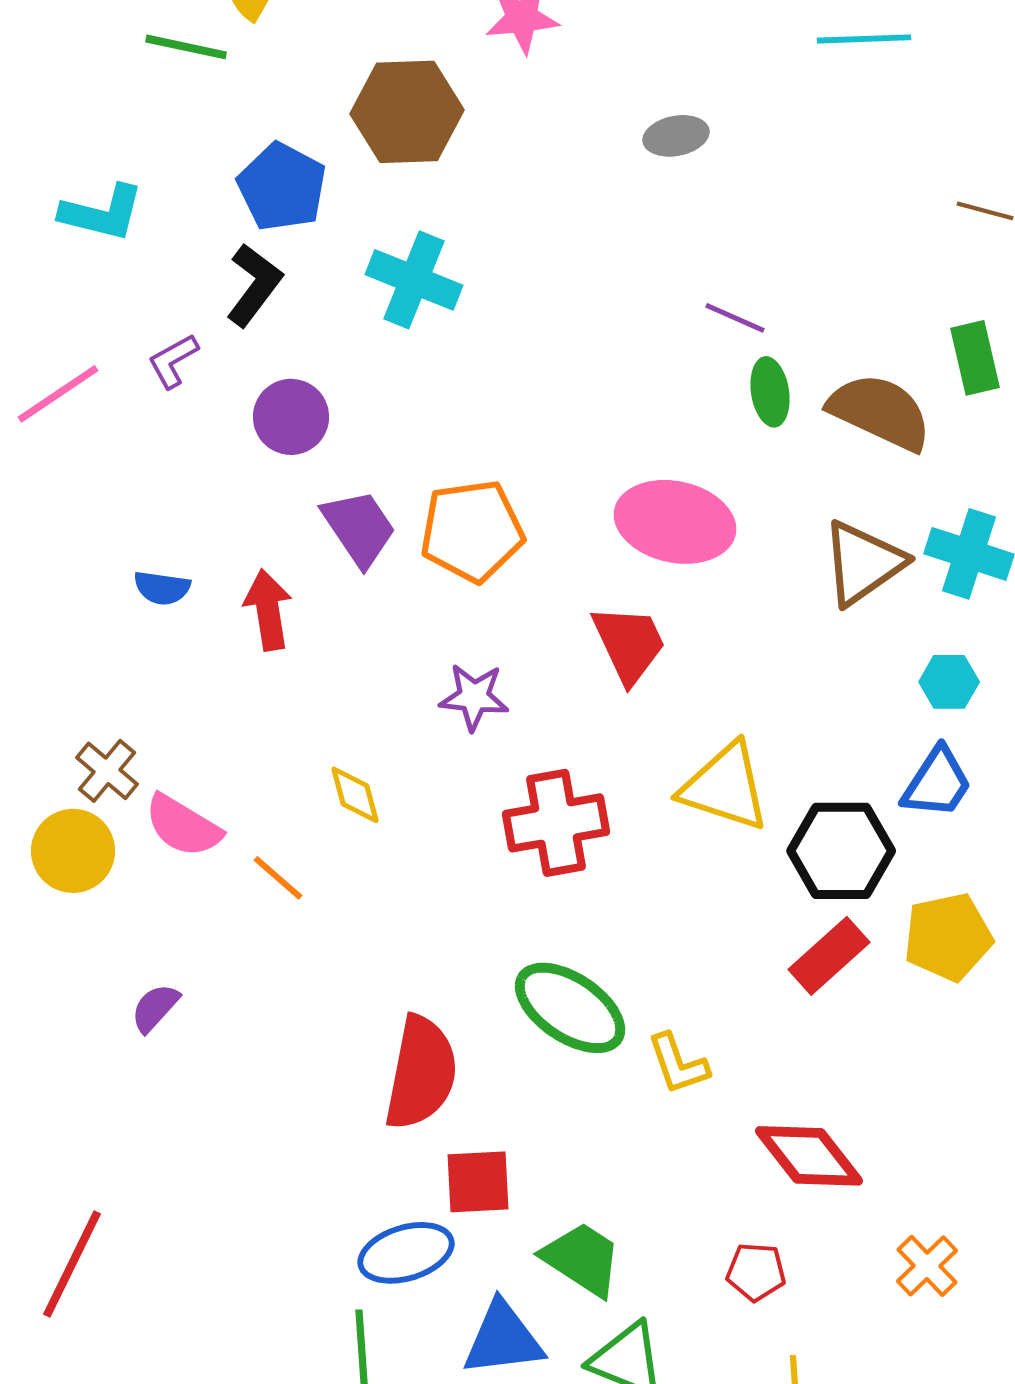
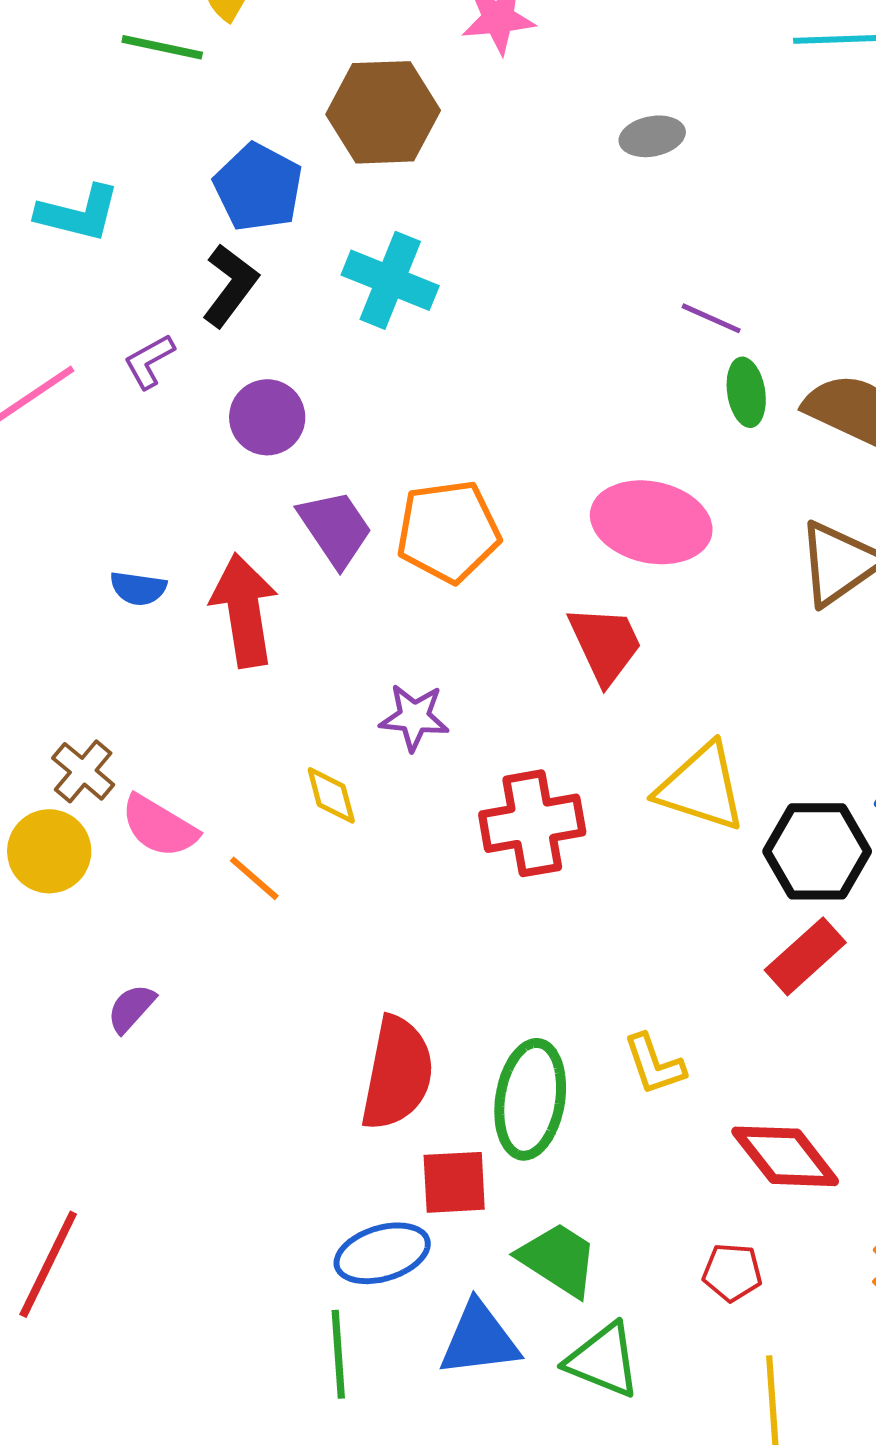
red arrow: (268, 610) -> (244, 610), size x1.4
purple star: (474, 697) -> (414, 717), moved
green ellipse: (570, 1008) -> (530, 1099), moved, turned 65

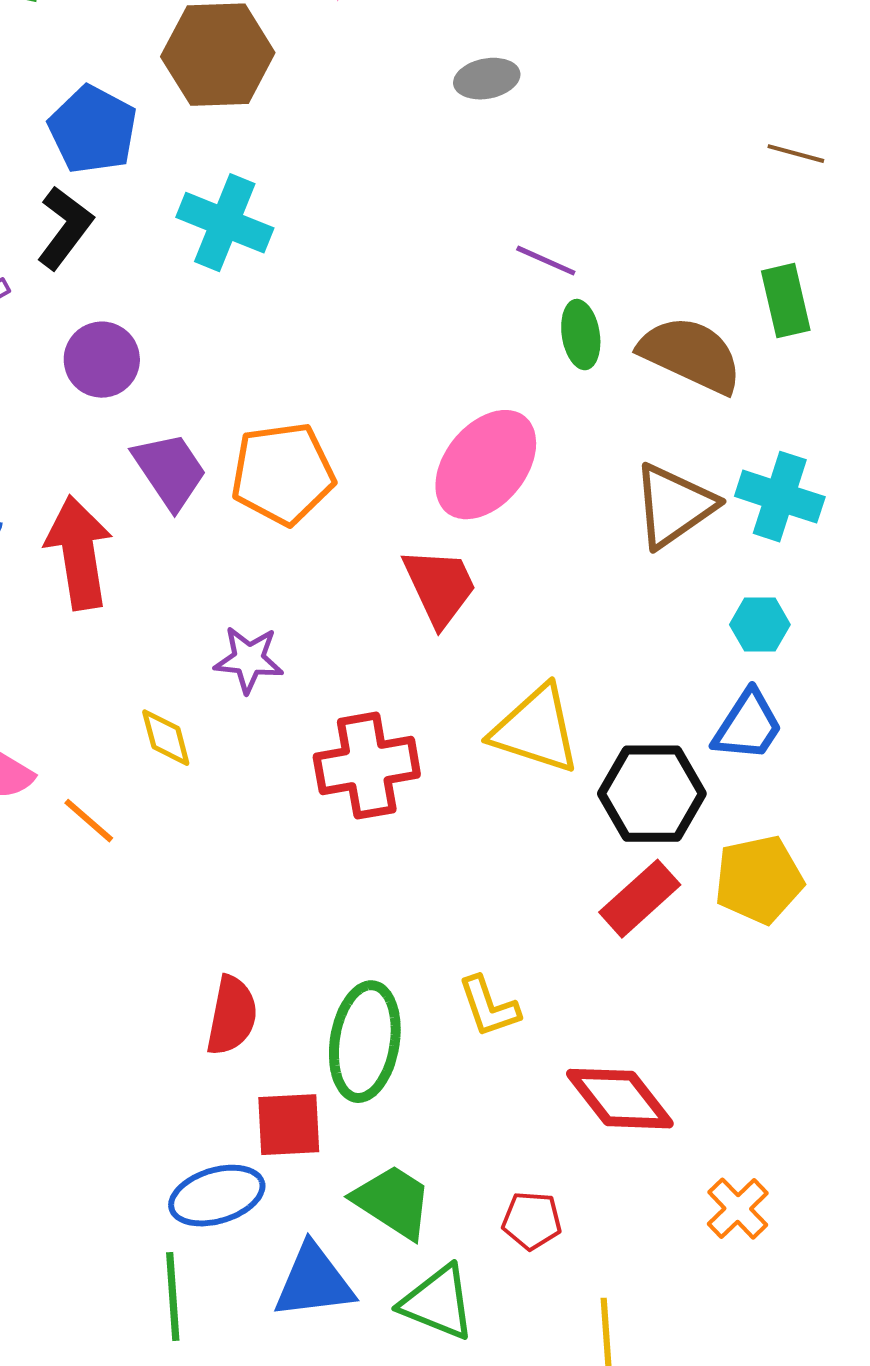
pink ellipse: (651, 522) -> (486, 465), turned -63
red semicircle: (397, 1073) -> (232, 1016), size x0.7
red pentagon: (732, 1272) -> (532, 1221), moved

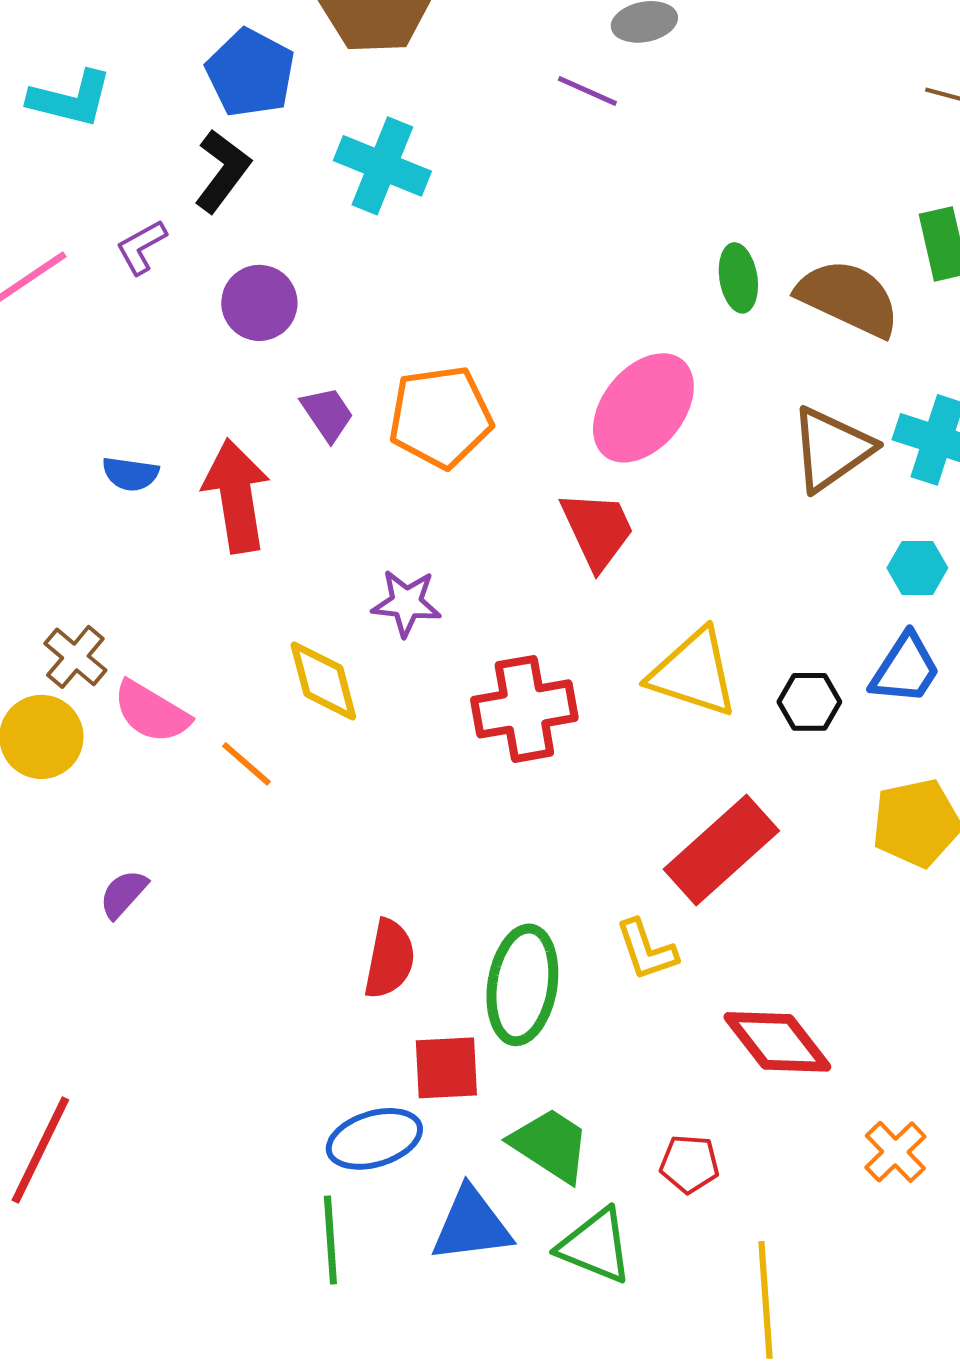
purple line: (546, 261) -> (587, 91), moved
purple trapezoid: (170, 471) -> (327, 414), size x0.7
yellow diamond: (166, 738) -> (323, 681), size x1.4
black hexagon: (652, 794) -> (809, 702), moved, size x0.6
red rectangle: (640, 899) -> (721, 850), moved, size x1.4

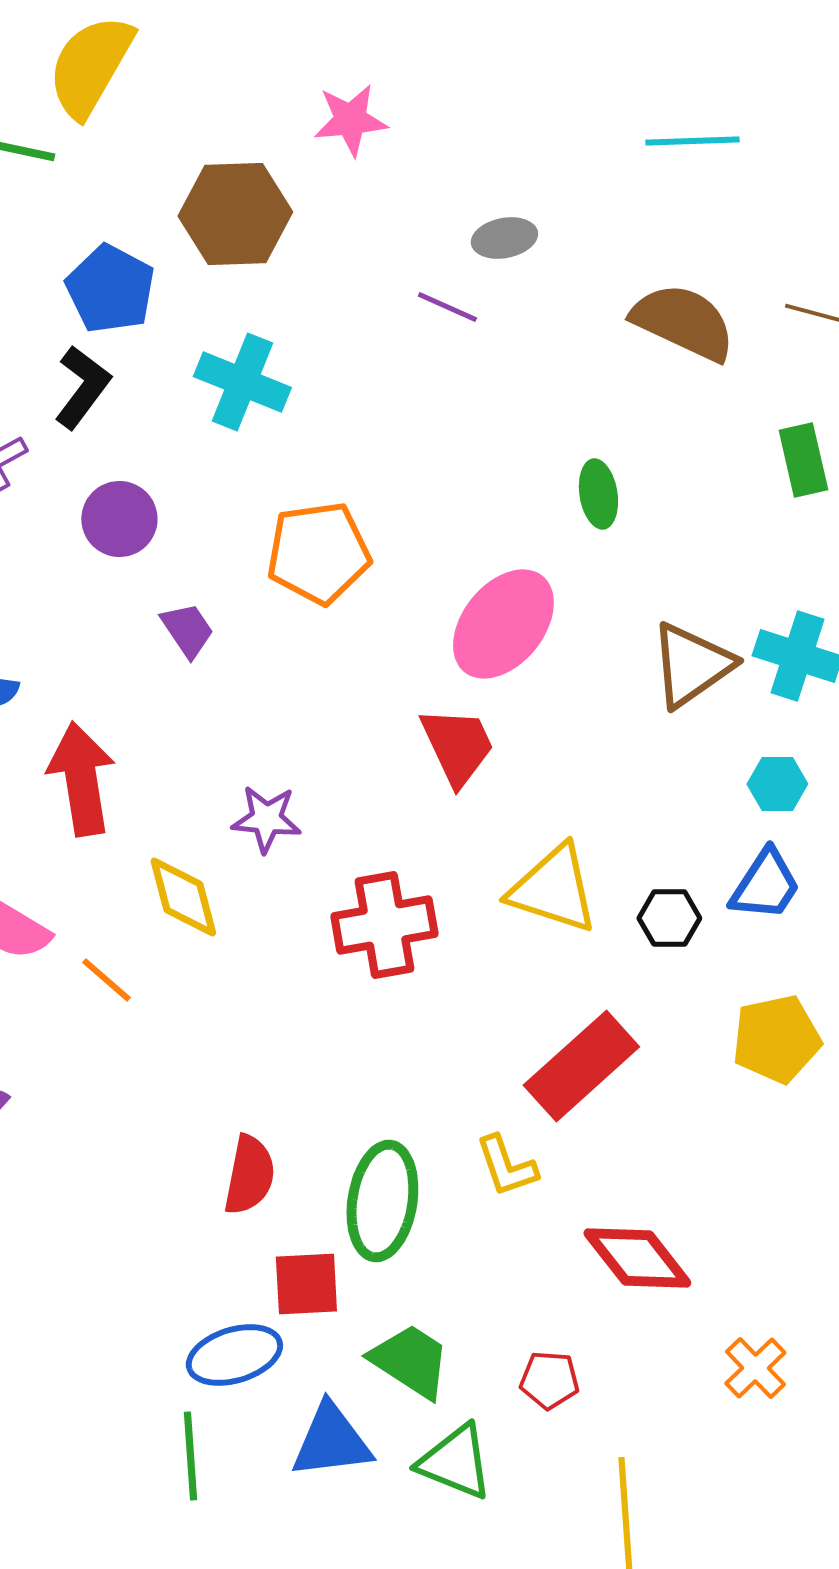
brown semicircle: (848, 298) -> (683, 322), moved
orange pentagon: (440, 417) -> (318, 553), moved
red arrow: (236, 496) -> (81, 779), moved

